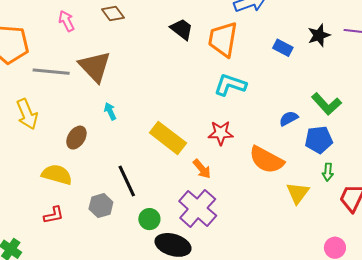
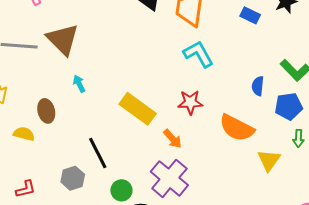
cyan L-shape: (230, 85) -> (198, 54), turned 44
blue semicircle: (289, 118) -> (258, 86), turned -54
brown ellipse: (76, 138) -> (46, 111), turned -45
yellow semicircle: (57, 175) -> (24, 134), moved, size x0.7

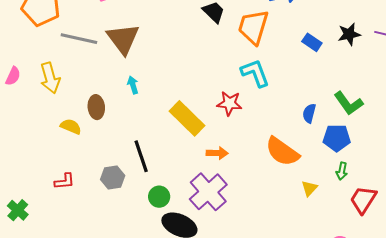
red star: (190, 102) -> (229, 103), moved
orange arrow: (173, 139) -> (217, 153), turned -55
yellow triangle: (269, 160) -> (309, 188), size x0.7

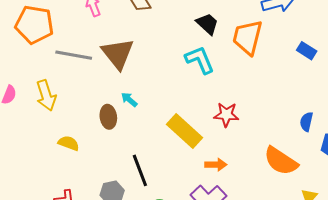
cyan L-shape: (255, 73) -> (200, 60), moved
cyan arrow: (133, 85) -> (129, 100), turned -30
brown ellipse: (96, 107) -> (108, 117), moved

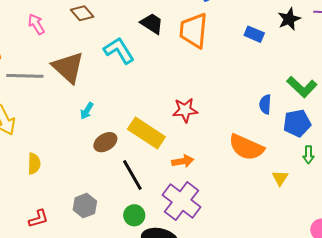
cyan L-shape: (200, 60) -> (119, 50), moved
cyan arrow: (129, 100) -> (87, 111), turned -90
brown ellipse: (108, 117) -> (105, 142), moved, turned 75
yellow semicircle: (69, 143) -> (34, 164), turned 80
black line: (140, 170) -> (132, 175), moved

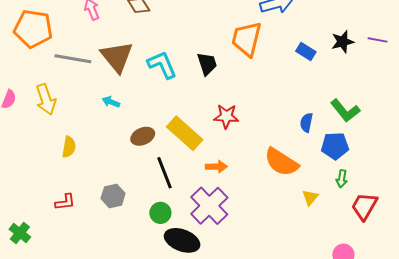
black trapezoid: (152, 23) -> (207, 64), moved, turned 30
cyan L-shape: (119, 50) -> (162, 65), moved
cyan arrow: (87, 111) -> (111, 102), moved, turned 72

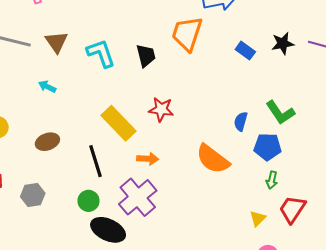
brown triangle: (117, 57) -> (56, 42), size x0.7
brown ellipse: (143, 136) -> (47, 142), moved
gray hexagon: (113, 196) -> (33, 195), moved
yellow triangle: (310, 197) -> (258, 218), moved

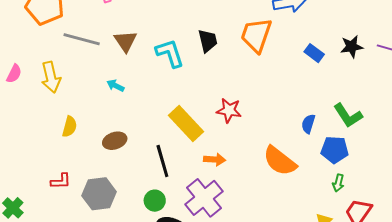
black trapezoid: (146, 56) -> (208, 41), moved
gray hexagon: (33, 195) -> (99, 194), size x1.4

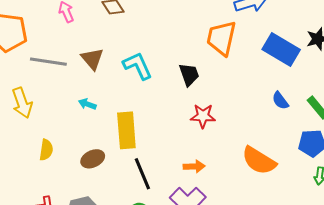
black trapezoid: (208, 41) -> (189, 75), moved
blue rectangle: (314, 53) -> (281, 50), size x1.8
yellow rectangle: (186, 124) -> (126, 130), moved, turned 45
blue semicircle: (308, 124) -> (280, 101), moved, turned -48

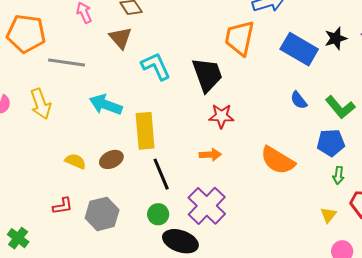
brown triangle: (92, 59) -> (120, 38), moved
black trapezoid: (189, 75) -> (207, 75), size x1.5
cyan arrow: (87, 104) -> (106, 105), size x1.8
yellow semicircle: (46, 150) -> (75, 161), moved, turned -75
orange arrow: (194, 166) -> (210, 155), moved

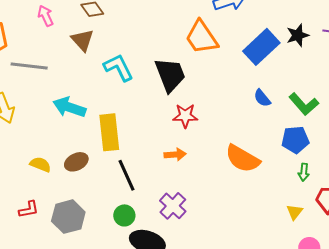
orange trapezoid: (240, 38) -> (202, 37), turned -45
blue rectangle: (299, 49) -> (261, 47), turned -72
purple cross: (207, 206) -> (173, 206), size x0.7

